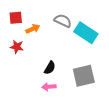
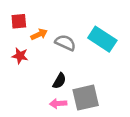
gray semicircle: (63, 21) -> (65, 43), moved
gray square: (84, 76) -> (86, 98), moved

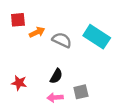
red star: (20, 56) -> (19, 83), moved
gray square: (86, 98) -> (81, 92), size x0.6

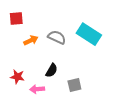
orange arrow: (37, 32) -> (31, 40), moved
pink arrow: (55, 97) -> (37, 89), moved

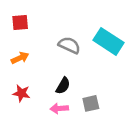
orange arrow: (31, 40) -> (20, 58), moved
pink arrow: (37, 89) -> (59, 108), moved

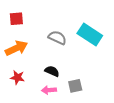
orange arrow: (20, 58) -> (16, 48), size x1.5
black semicircle: (63, 86) -> (52, 71), turned -96

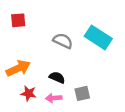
orange arrow: (16, 48) -> (18, 68), moved
red star: (17, 77) -> (29, 93), moved

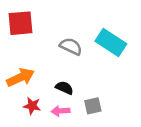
red square: (18, 20) -> (20, 23), size x1.5

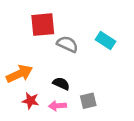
red square: (20, 23) -> (43, 25), moved
cyan rectangle: (111, 43) -> (105, 41), size x0.7

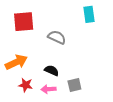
red square: (43, 25) -> (24, 22), moved
cyan rectangle: (105, 41) -> (89, 14), moved, turned 49

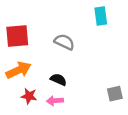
red square: (24, 22) -> (17, 36), moved
gray square: (74, 85) -> (115, 94), moved

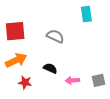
pink arrow: (55, 101) -> (72, 80), moved

